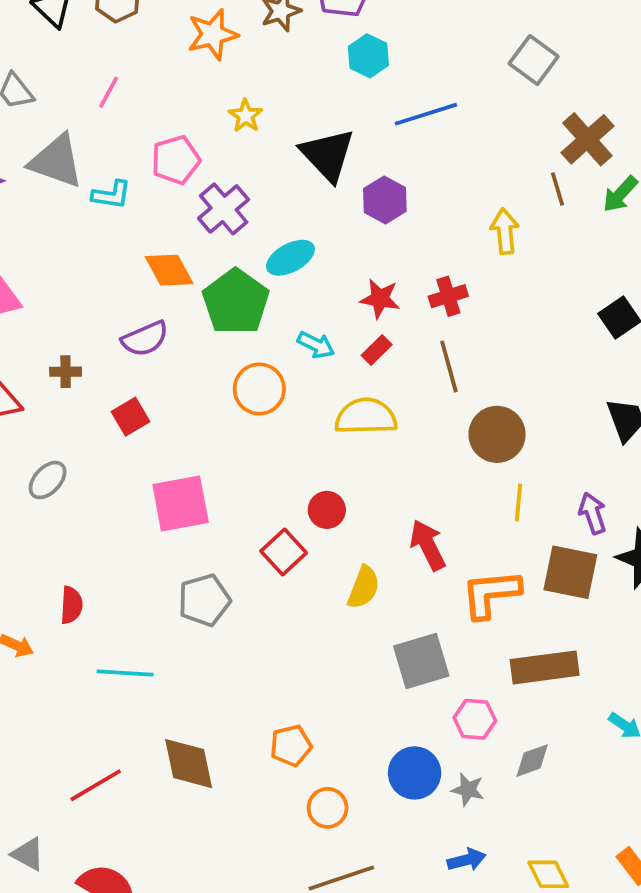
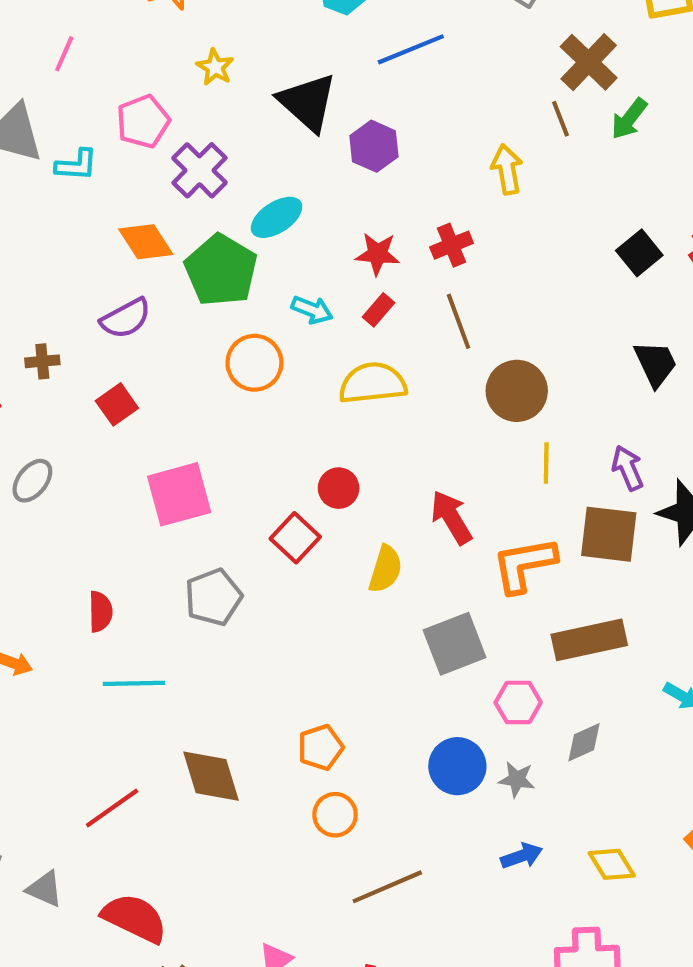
red semicircle: (71, 605) -> (100, 612), moved
orange circle: (328, 808) -> (335, 815), moved

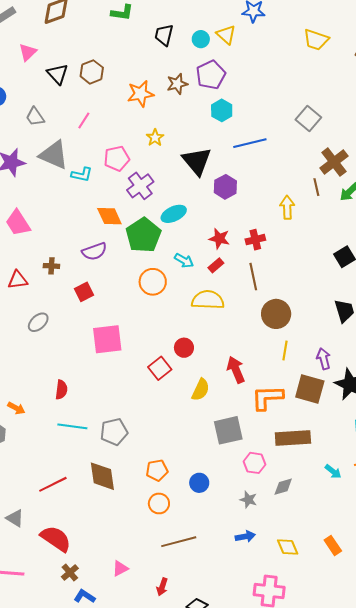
gray pentagon: (213, 597) -> (114, 432), moved
blue circle: (457, 766) -> (199, 483), moved, size x0.7

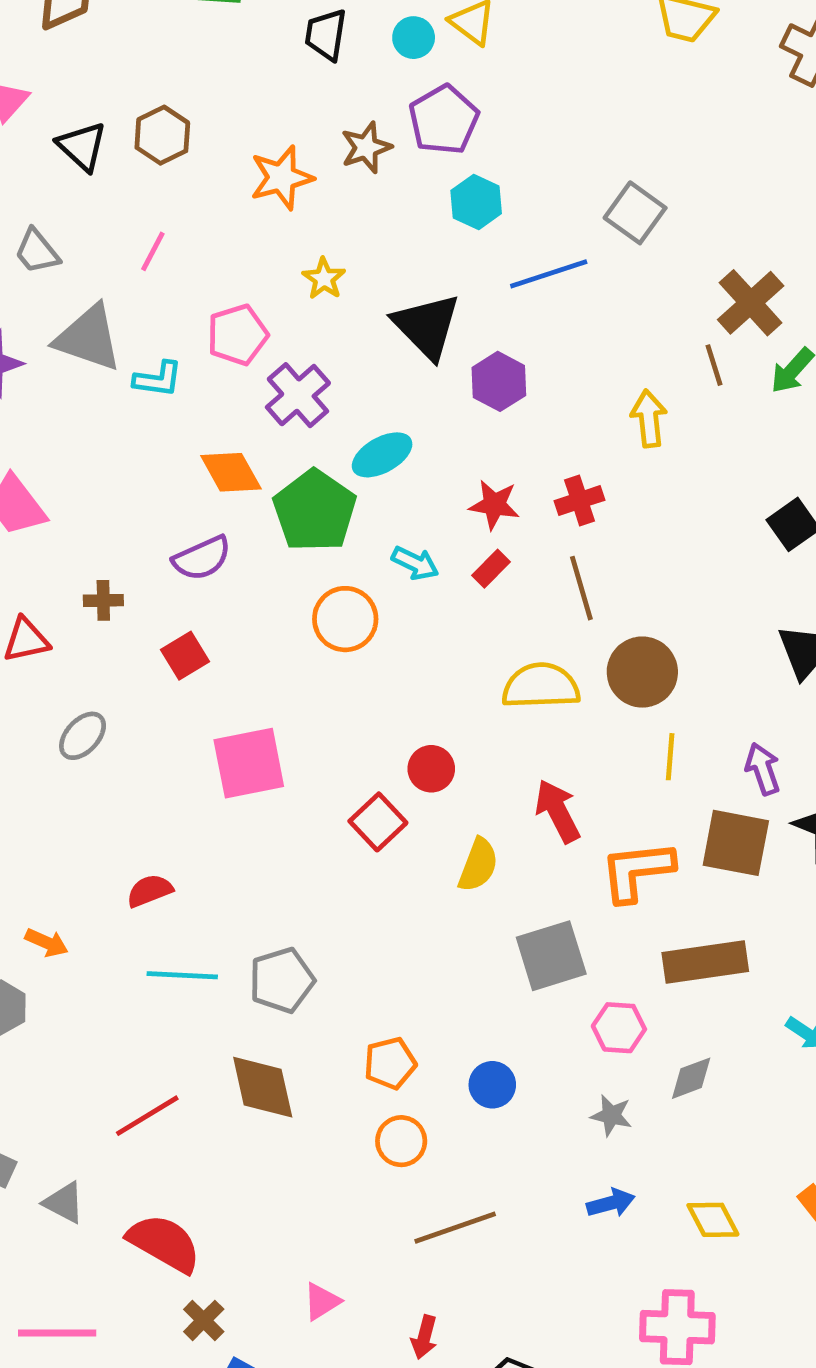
gray square: (308, 118) -> (635, 213), moved
yellow semicircle: (208, 300) -> (541, 686), moved
red semicircle: (61, 390) -> (150, 891), turned -114

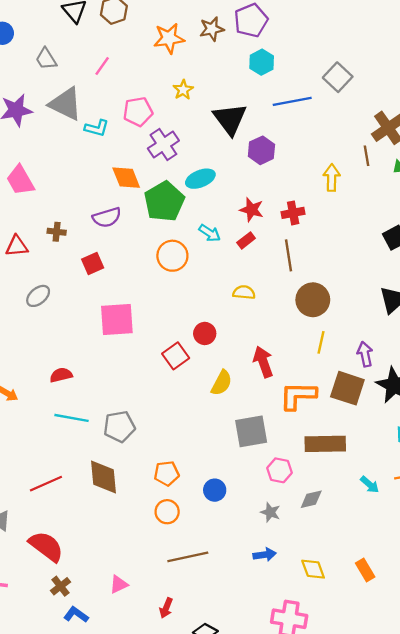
yellow semicircle: (541, 686) -> (244, 292), moved, size x0.6

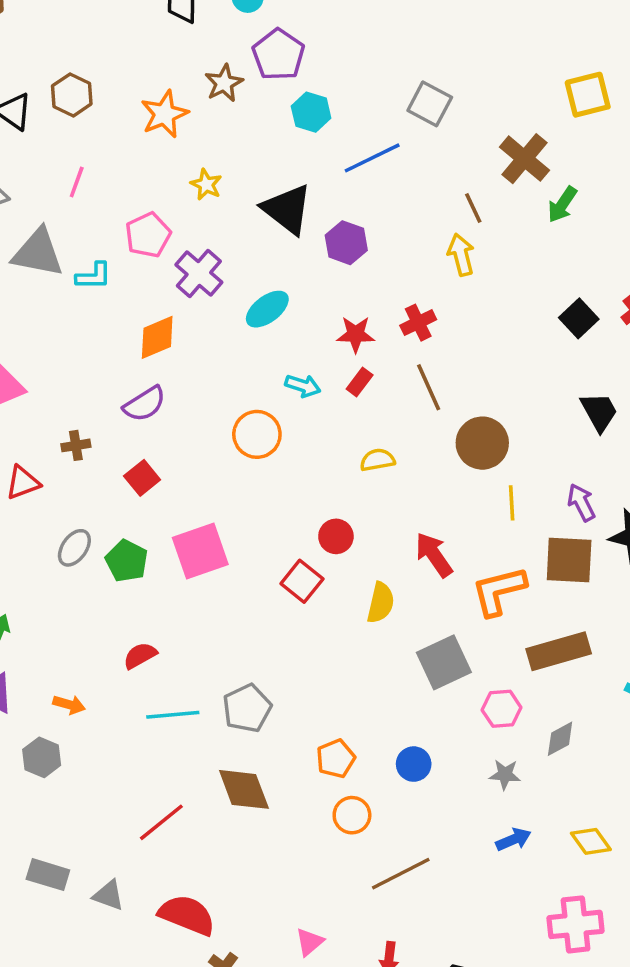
brown line: (366, 156) -> (473, 208), moved
orange diamond: (126, 178) -> (157, 337), turned -76
green pentagon: (164, 201) -> (127, 561), moved, size x0.7

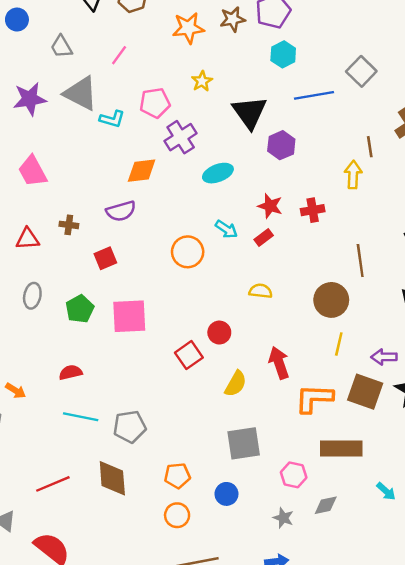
brown line: (429, 387) -> (360, 260), moved
purple arrow: (581, 502) -> (384, 357), turned -80
gray ellipse: (74, 548) -> (32, 296), moved, turned -40
gray square: (444, 662) -> (244, 443), moved

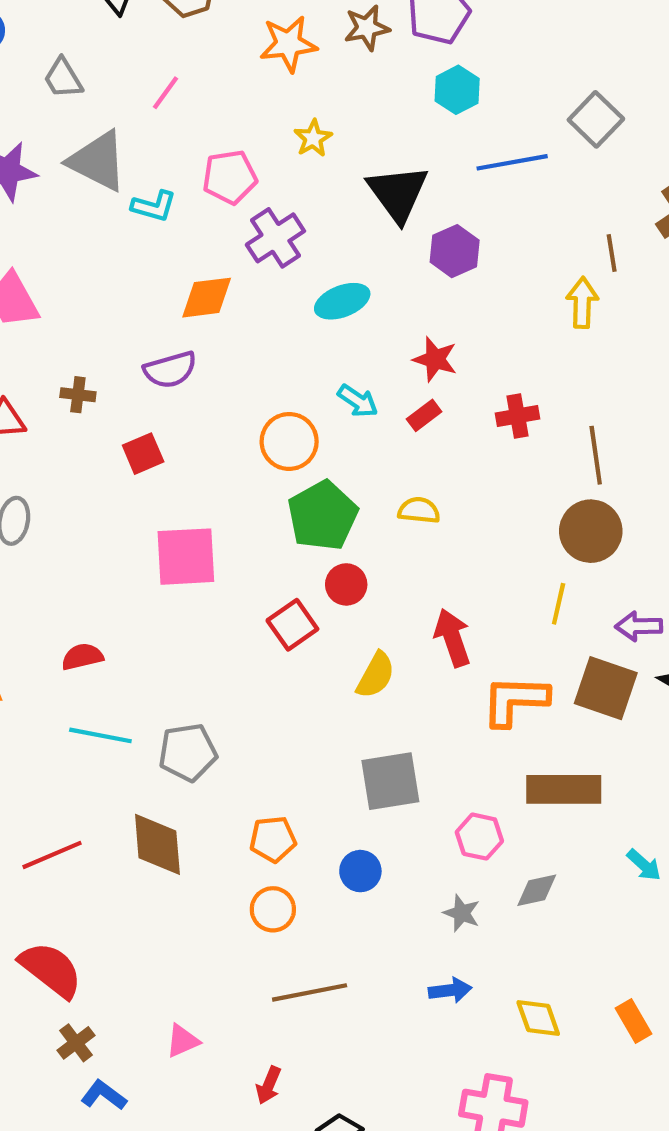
red cross: (313, 210) -> (518, 416), moved
brown circle: (331, 300) -> (591, 531), moved
green pentagon: (80, 309) -> (323, 516), moved, size x1.4

